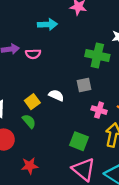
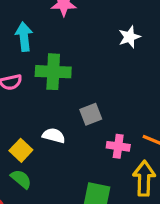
cyan arrow: (47, 24) -> (24, 37), turned -84
green cross: (97, 55) -> (53, 72), moved

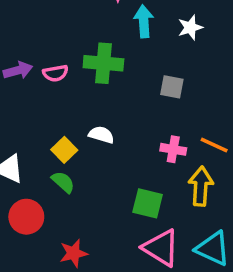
cyan arrow: (24, 37) -> (144, 21), moved
gray square: (91, 114) -> (172, 87), moved, turned 30

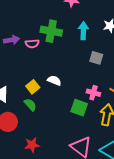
cyan arrow: (144, 21) -> (83, 31), moved
green cross: (103, 63) -> (51, 31), moved
green square: (148, 203) -> (79, 108), moved

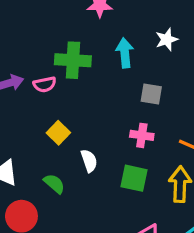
white semicircle: (54, 81) -> (89, 161), moved, turned 56
yellow square: (33, 87) -> (58, 133), moved
pink cross: (93, 93) -> (142, 135), moved

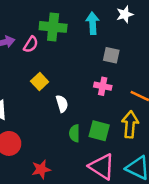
pink semicircle: (45, 84) -> (31, 44), turned -49
green square: (134, 178) -> (99, 131), moved
green semicircle: (54, 184) -> (74, 133), moved, turned -133

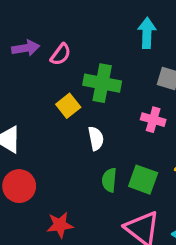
green cross: (53, 27) -> (102, 83), moved

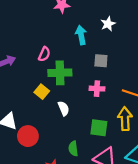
pink semicircle: (61, 54) -> (44, 54), moved
green semicircle: (109, 180) -> (73, 149), moved
red circle: (19, 186) -> (28, 136), moved

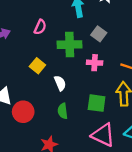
gray square: (101, 61) -> (99, 34), turned 32
green cross: (60, 73) -> (70, 45), moved
green semicircle: (73, 149) -> (63, 111), moved

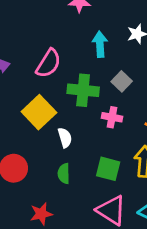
pink semicircle: (40, 27) -> (48, 63), size x1.5
yellow square: (37, 66) -> (39, 112), size x1.6

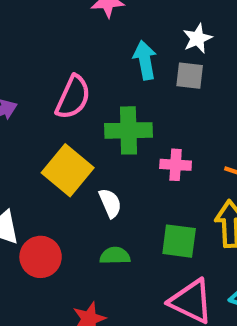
gray square: (122, 81) -> (190, 76), moved, turned -30
green semicircle: (64, 174) -> (115, 256), turned 96

